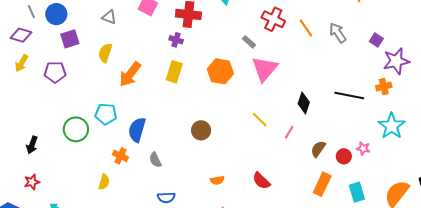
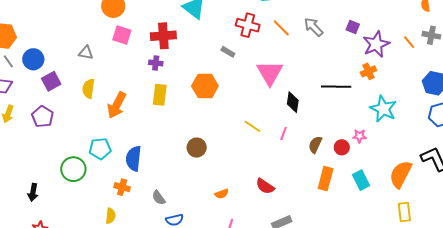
pink triangle: (265, 69) -> (270, 73), moved
purple pentagon: (55, 72) -> (43, 117), turned -30
gray semicircle: (155, 160) -> (159, 198), moved

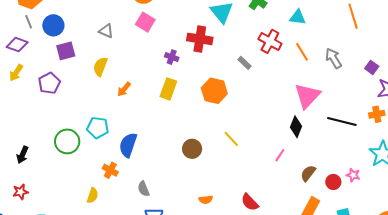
red cross: (163, 36) -> (200, 39), moved
pink triangle: (270, 73) -> (307, 96), moved
orange arrow: (117, 105) -> (124, 89), size x0.6
yellow line: (252, 126) -> (231, 139), moved

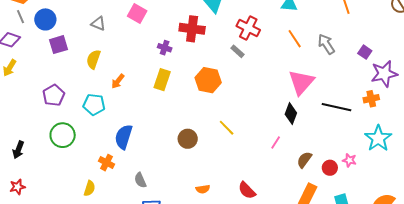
red cross: (270, 41) -> (248, 28), moved
purple pentagon: (49, 83) -> (54, 95), moved
cyan pentagon: (98, 128) -> (94, 104), moved

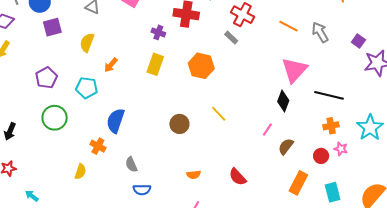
orange line: (295, 39) -> (289, 26), turned -30
orange cross: (371, 99) -> (331, 126), moved
brown semicircle: (304, 160) -> (286, 146), moved

